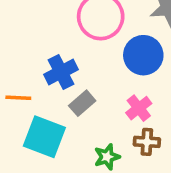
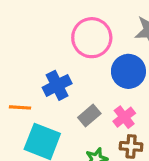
gray rectangle: (82, 103) -> (89, 115), moved

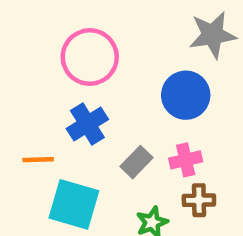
pink circle: (92, 38) -> (90, 57), moved
pink cross: (124, 117) -> (186, 160), turned 30

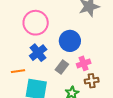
blue circle: (186, 95) -> (70, 41), moved

